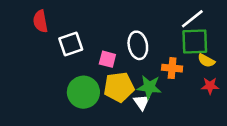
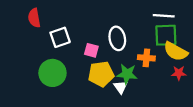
white line: (192, 19) -> (164, 16), turned 42
yellow semicircle: (206, 60) -> (176, 51), size x1.6
green circle: (83, 92) -> (52, 73), moved

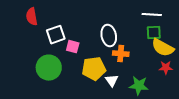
green square: (166, 35) -> (154, 33), size x0.7
pink square: (91, 50) -> (73, 47), moved
orange cross: (146, 58) -> (121, 54), moved
green star: (127, 74) -> (139, 86), moved

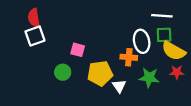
white square: (56, 35) -> (35, 36), moved
white ellipse: (109, 36) -> (142, 41), moved
green circle: (49, 68) -> (63, 72), moved, size x0.6
green star: (139, 86) -> (149, 78), moved

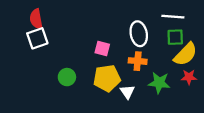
white ellipse: (142, 41) -> (139, 34), moved
pink square: (78, 50) -> (102, 49), moved
yellow semicircle: (174, 51) -> (185, 54), turned -75

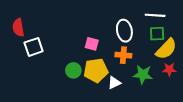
red semicircle: (36, 19) -> (18, 28), moved
white square: (37, 38) -> (34, 47), moved
green circle: (67, 77) -> (73, 70), moved
white triangle: (127, 92) -> (114, 83), turned 40

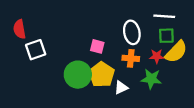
red star: (169, 69) -> (157, 56), moved
green circle: (73, 70) -> (78, 75), size x1.6
yellow pentagon: (96, 70) -> (102, 75), turned -30

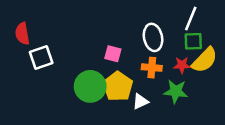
white line: (164, 16) -> (191, 19), turned -72

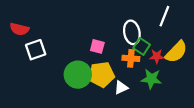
red semicircle: (22, 34) -> (19, 29), turned -66
green square: (193, 41) -> (142, 46), moved, turned 35
yellow pentagon: (118, 86) -> (102, 75), turned 30

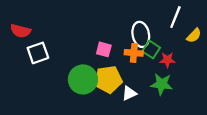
yellow semicircle: (176, 52) -> (194, 36), moved, size x0.6
orange cross: (131, 58) -> (134, 53), moved

